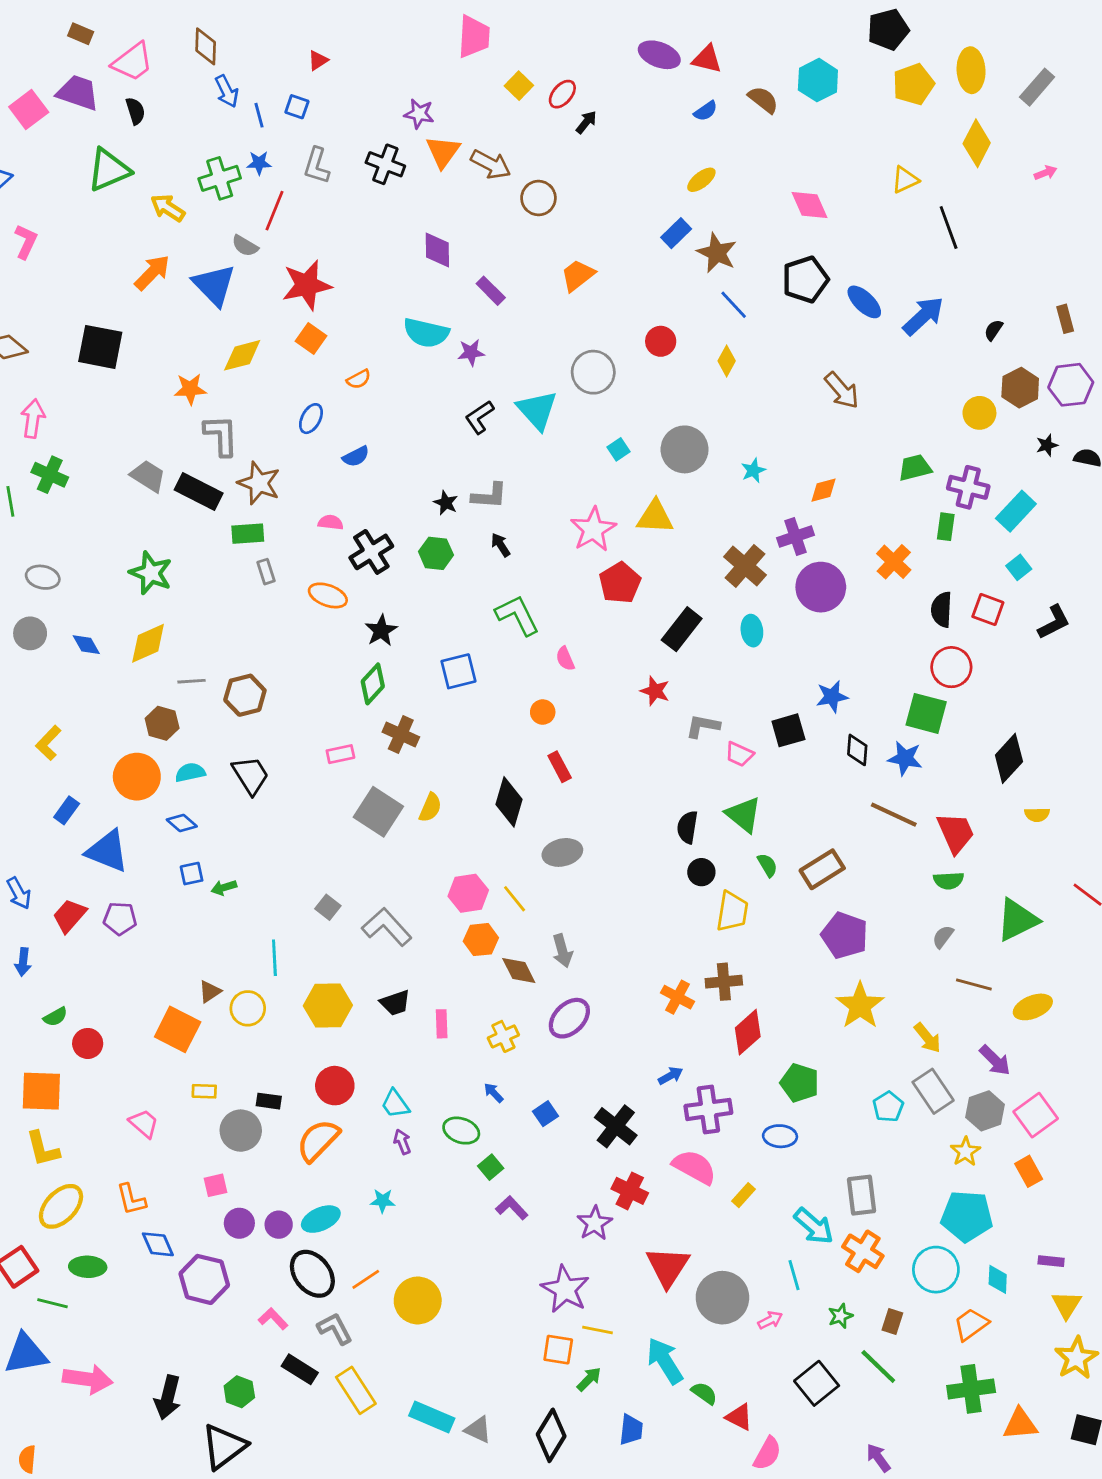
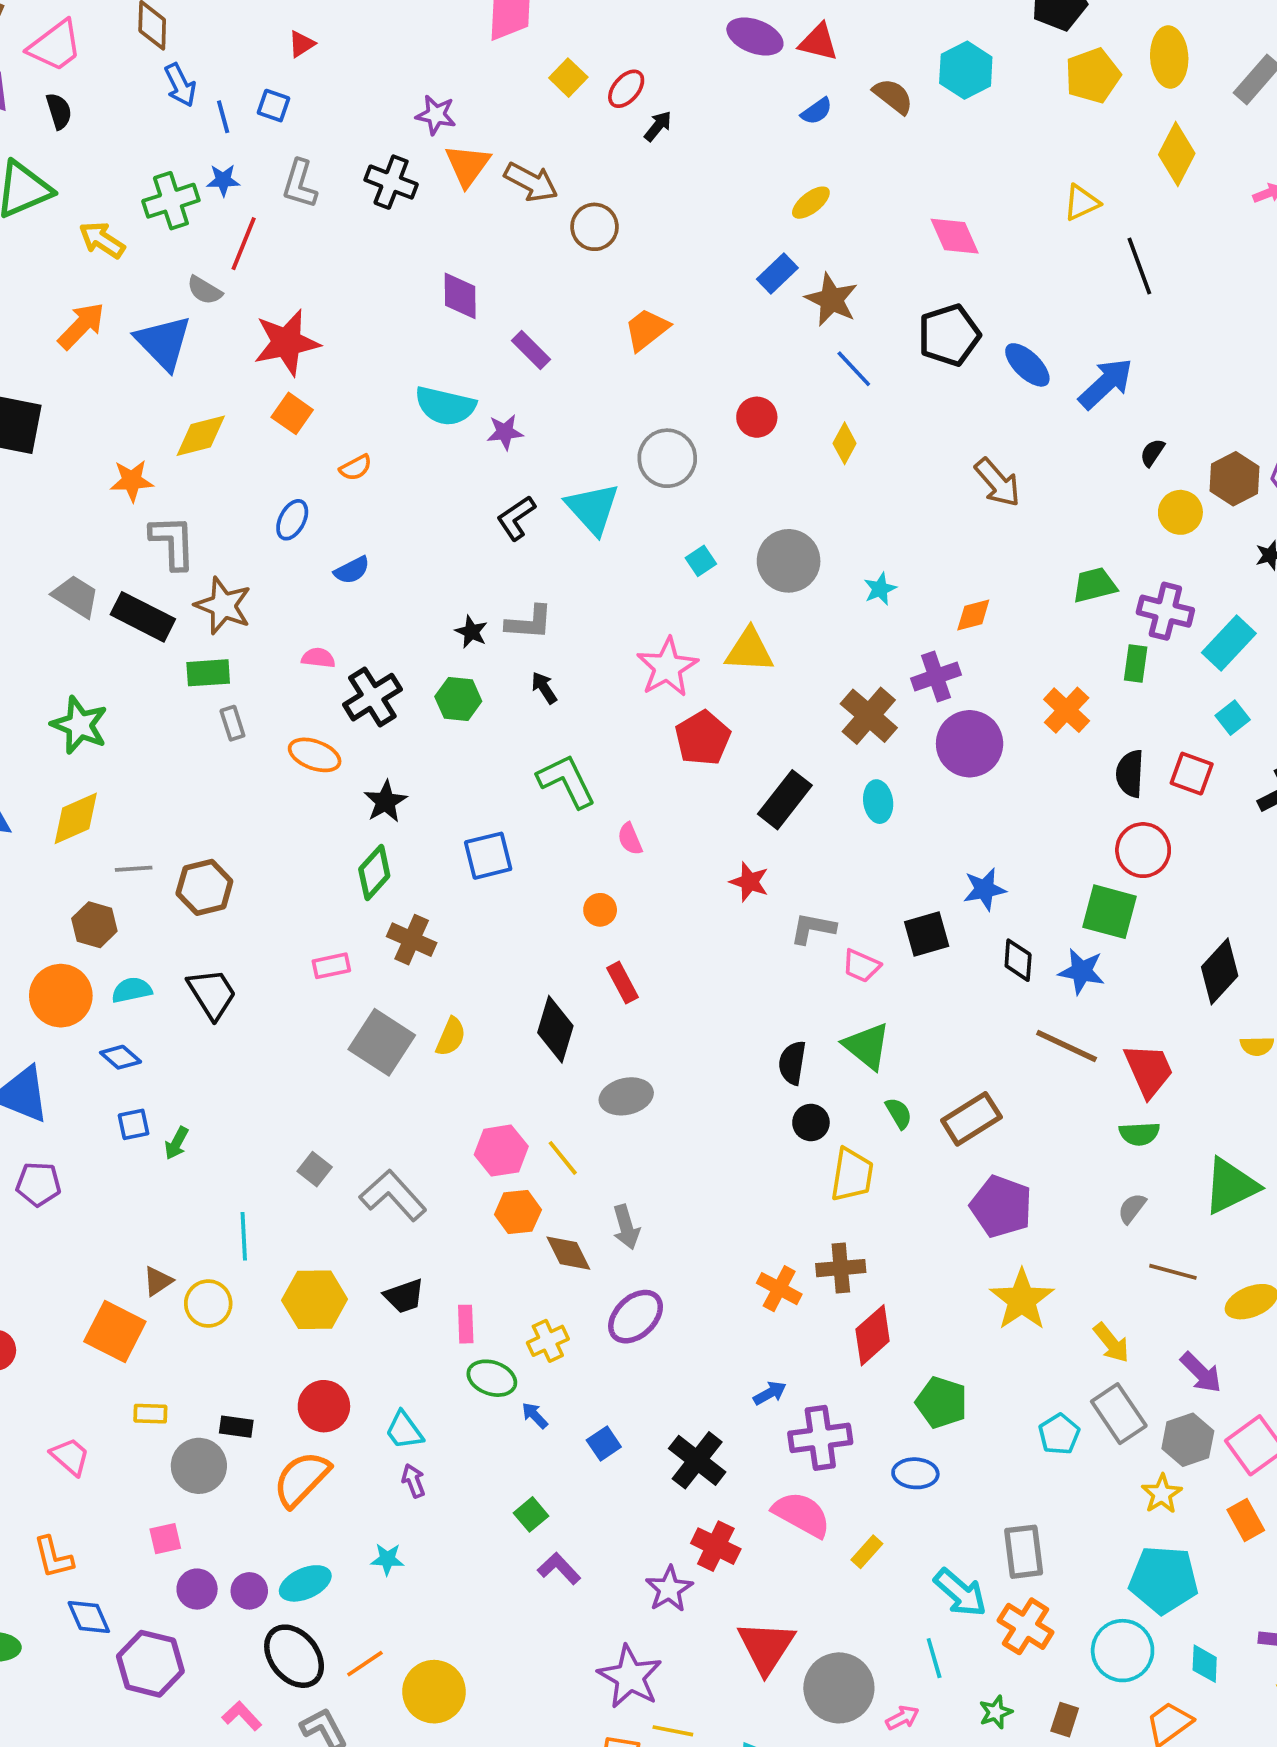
black semicircle: (993, 330) -> (1152, 453), moved
green arrow: (224, 888) -> (176, 1143), turned -45
green ellipse: (461, 1131) -> (492, 1378), moved

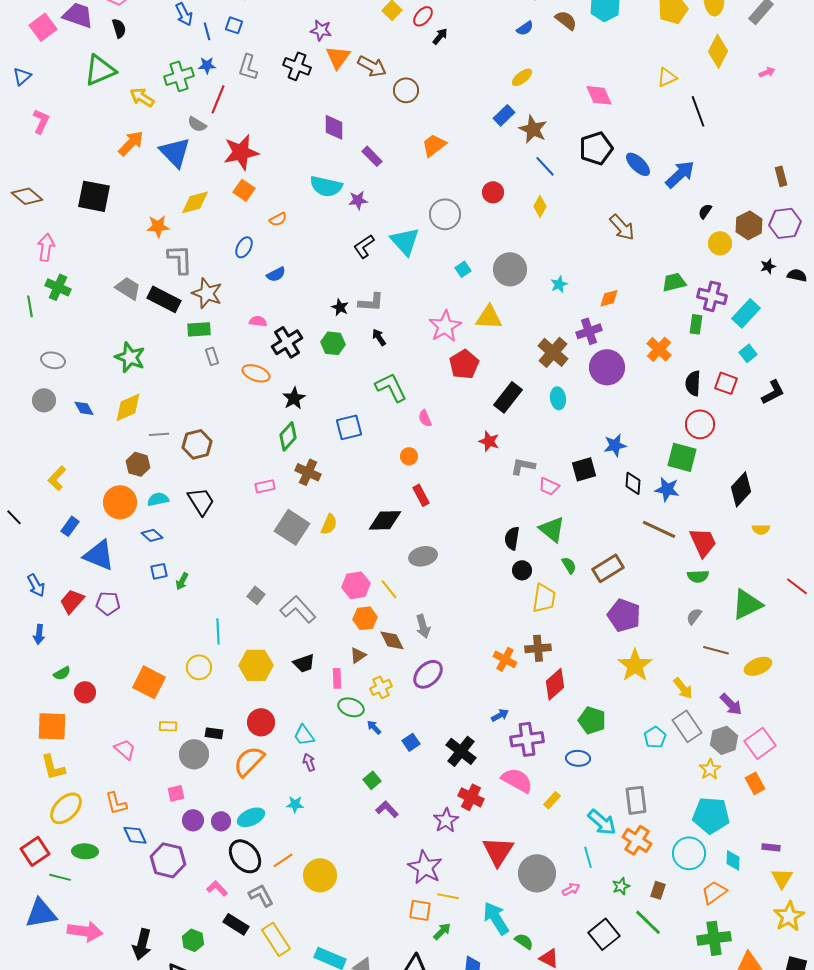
black diamond: (555, 1029) -> (385, 520), turned 72
brown triangle: (158, 1281) -> (358, 655), moved

